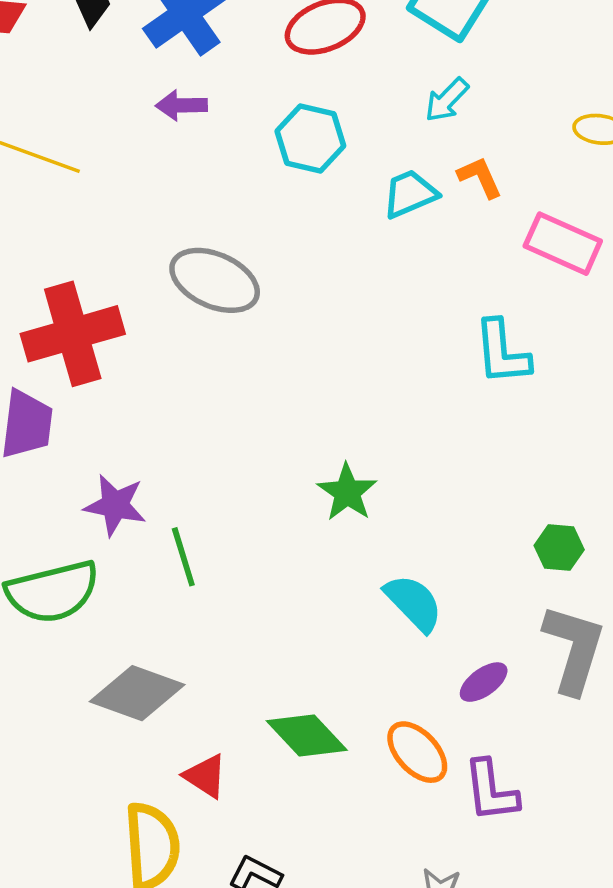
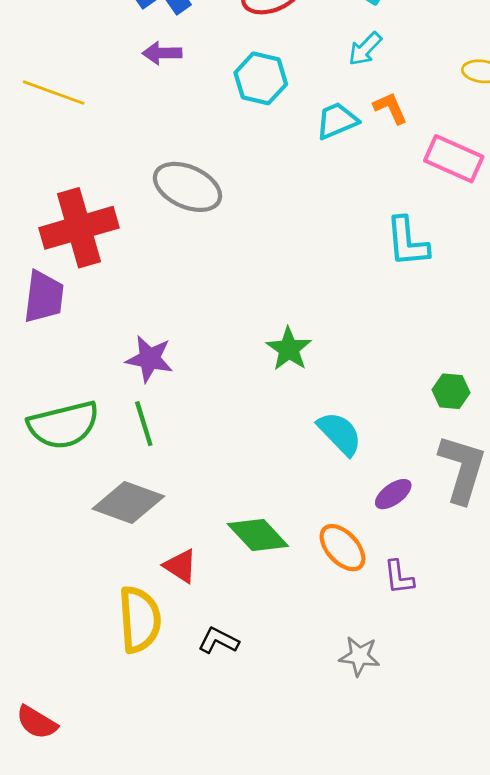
purple star: (115, 505) -> (149, 359), moved
green line: (183, 557) -> (144, 424), moved
purple L-shape: (491, 791) -> (399, 577), size x0.7

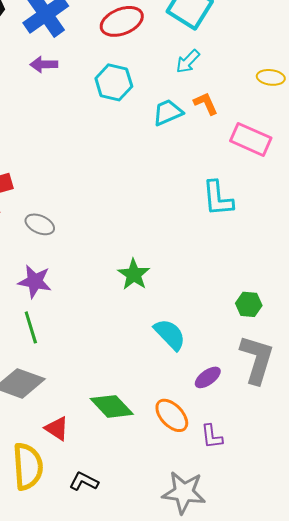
gray ellipse: (187, 187) -> (40, 224), moved, size x0.6
gray star: (359, 656) -> (184, 492), size x1.5

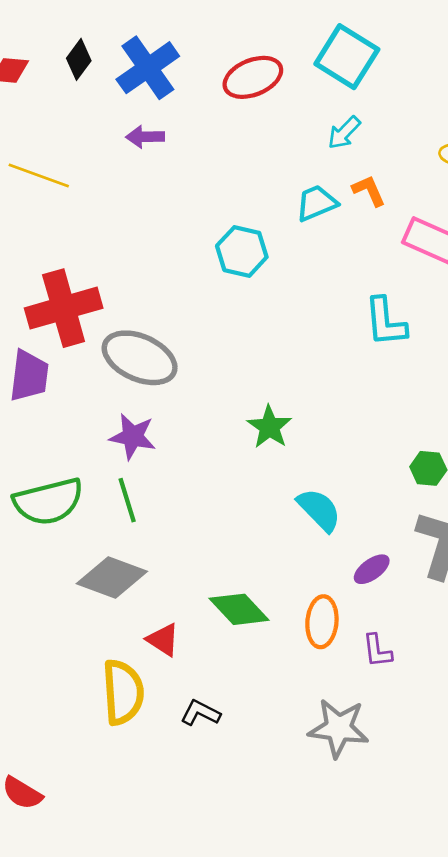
cyan hexagon: (114, 82) -> (242, 251), moved
gray ellipse: (40, 224) -> (140, 358), size x1.8
orange ellipse: (172, 415) -> (322, 622), turned 48

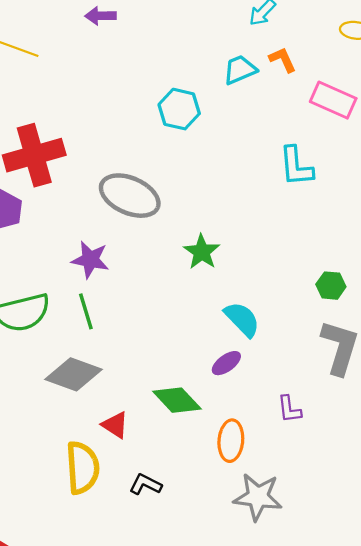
gray ellipse: (140, 358) -> (130, 196), moved
purple ellipse: (372, 569) -> (226, 363), moved
orange ellipse: (322, 622) -> (231, 441), moved
purple L-shape: (377, 651) -> (289, 409), moved

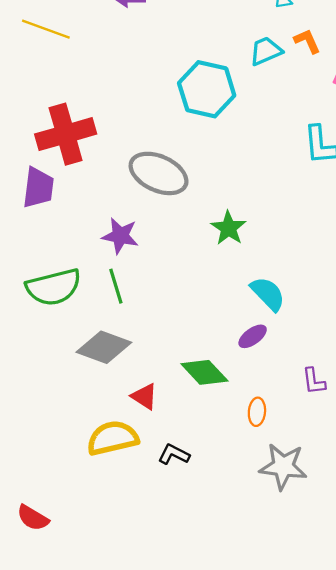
cyan hexagon: (179, 109) -> (207, 89), size x1.4
orange ellipse: (231, 441) -> (257, 412), size x0.7
yellow semicircle: (82, 468) -> (113, 438), turned -99

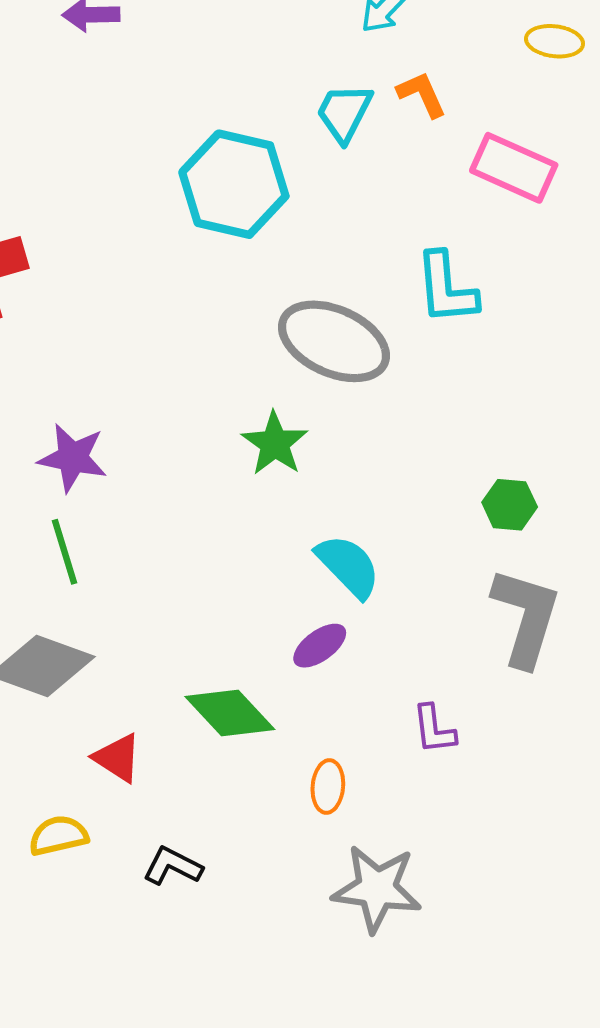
cyan trapezoid: (266, 51) -> (344, 113), turned -40
gray ellipse: (159, 173) -> (334, 341), moved
yellow semicircle: (113, 438) -> (58, 836), size x0.6

